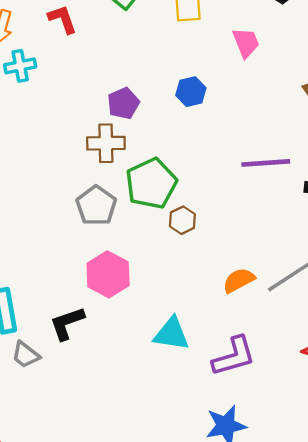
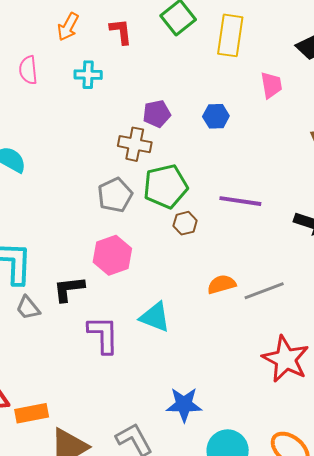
cyan cross: (20, 66) -> (88, 75), moved
purple line: (266, 163) -> (240, 201), moved
purple L-shape: (234, 356) -> (103, 335), moved, turned -87

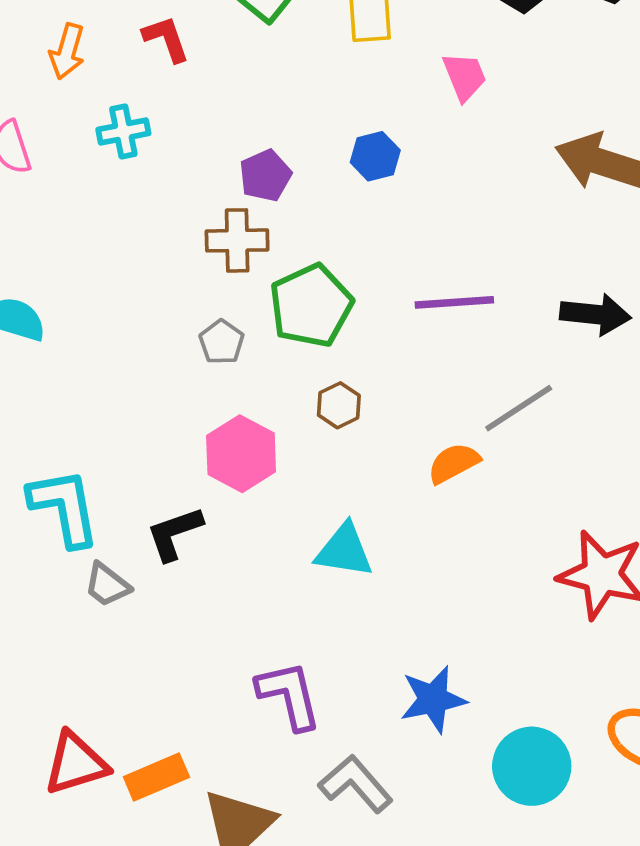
gray pentagon: (115, 195) -> (222, 342), size x0.7
brown hexagon: (185, 223) -> (339, 405), moved
gray line: (264, 291) -> (519, 408), moved
purple L-shape: (103, 335) -> (289, 695), moved

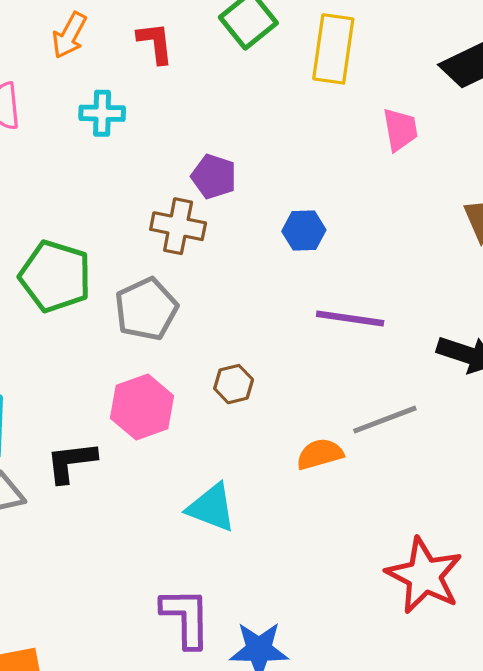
blue hexagon: (375, 156) -> (304, 231), moved
purple pentagon: (265, 176) -> (214, 177), turned 30
green pentagon: (311, 306) -> (55, 276), moved, turned 30
gray pentagon: (222, 342) -> (146, 309), size x1.6
purple L-shape: (289, 695) -> (186, 618), moved

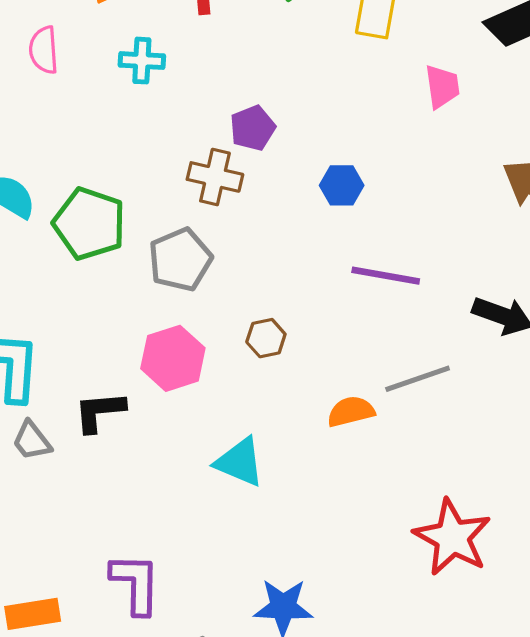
purple pentagon: (214, 177) -> (253, 128), turned 30
purple L-shape: (186, 618) -> (136, 584), moved

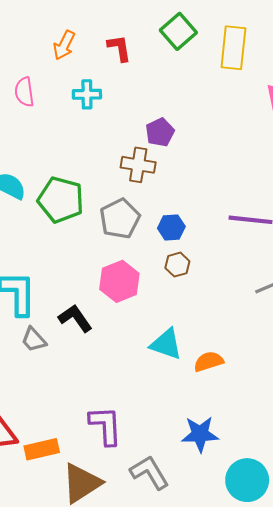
blue hexagon: (342, 185) -> (171, 227), moved
orange semicircle: (351, 411) -> (209, 362), moved
black L-shape: (100, 412) -> (75, 318), turned 64

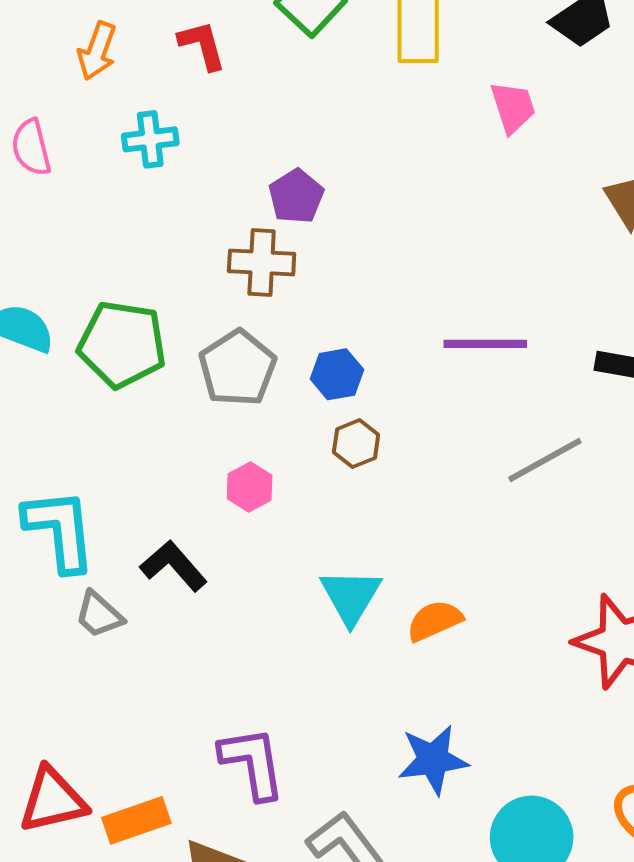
pink hexagon: (119, 281) -> (250, 487), size x0.6
cyan triangle: (166, 344) -> (351, 596), turned 48

